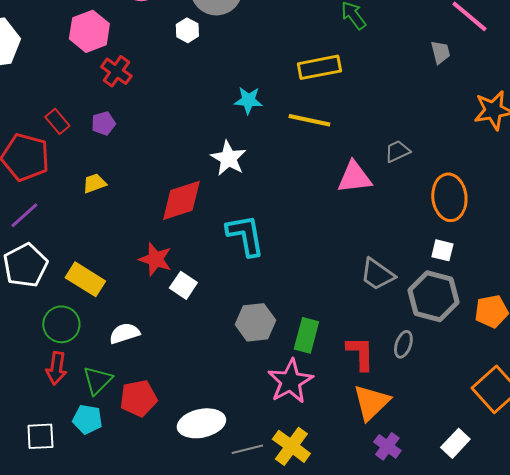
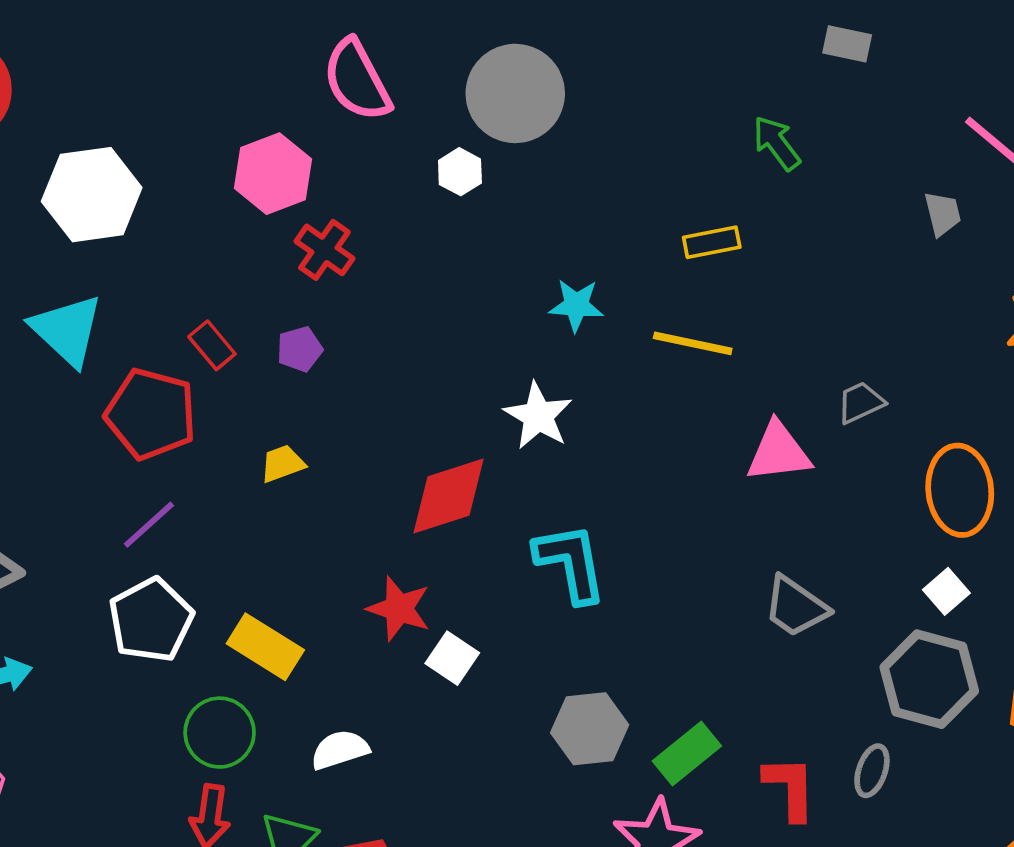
yellow rectangle: (319, 67) -> (712, 242), size x0.7
white square: (442, 250) -> (946, 591), turned 35
gray trapezoid: (377, 274) -> (796, 607), moved
green rectangle: (306, 335) -> (687, 754), turned 36

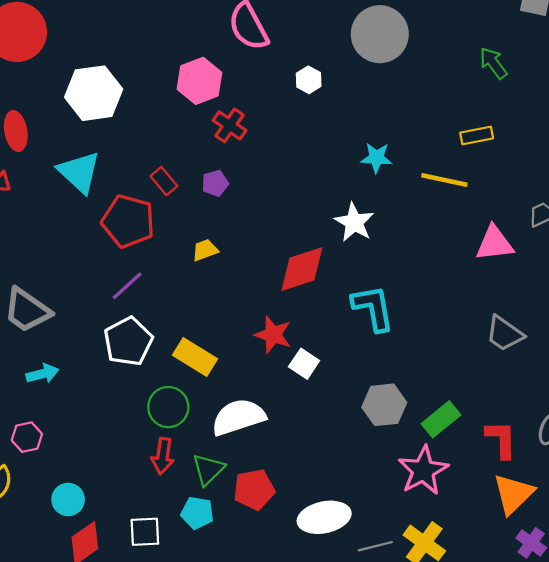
gray circle: (515, 93) -> (380, 34), moved
yellow rectangle: (712, 242) -> (477, 135), moved
white semicircle: (340, 750) -> (238, 417), size x1.6

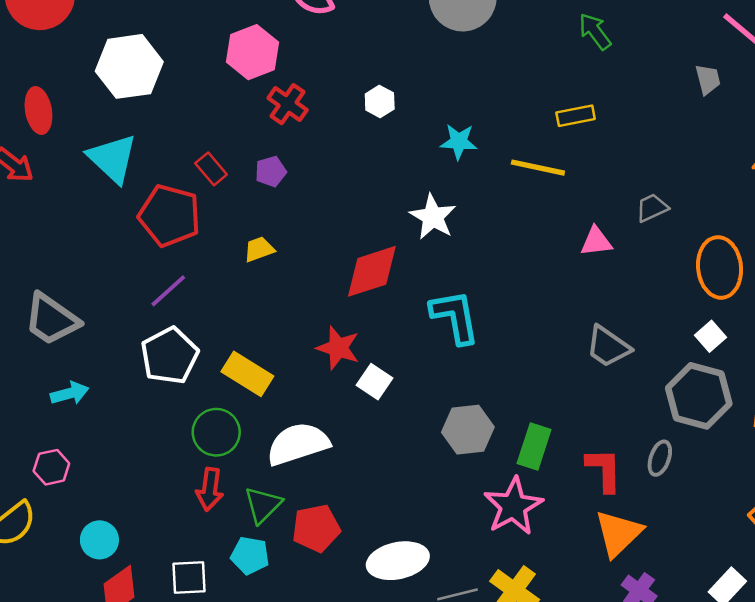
white hexagon: (309, 80) -> (380, 101), moved
pink triangle: (494, 243) -> (596, 242), size x0.7
green rectangle: (441, 419) -> (534, 446), turned -33

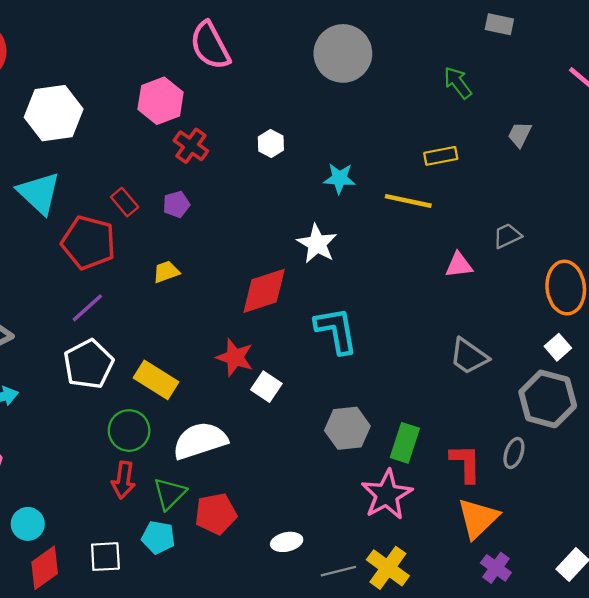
gray trapezoid: (708, 79) -> (520, 134), moved, turned -140
white ellipse: (398, 561) -> (287, 542), size x0.6

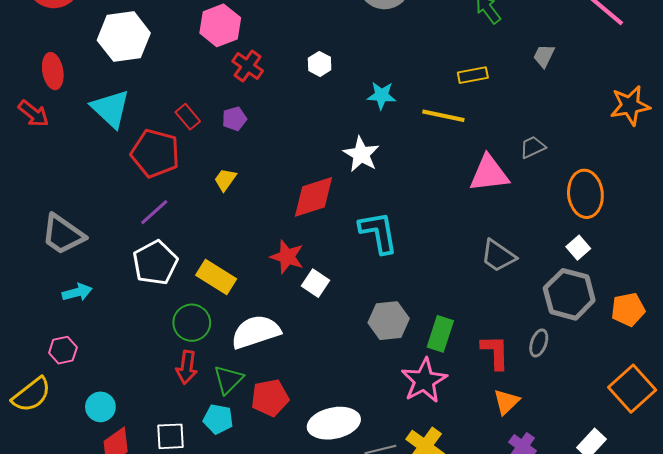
pink triangle: (459, 265) -> (489, 174), size x1.6
yellow trapezoid: (166, 272) -> (225, 180), turned -35
orange triangle: (478, 518) -> (506, 402), size x0.7
white ellipse: (287, 542) -> (334, 423), size x1.8

